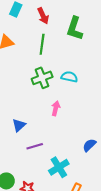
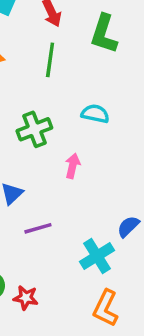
green cross: (42, 78) -> (34, 129), moved
cyan cross: (59, 167) -> (97, 256), moved

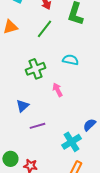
green line: (50, 60) -> (44, 29), turned 30
pink arrow: (73, 166) -> (57, 90), turned -40

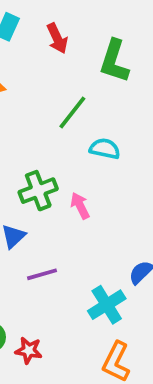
green line: (44, 29) -> (72, 112), moved
green cross: (35, 69) -> (38, 191), moved

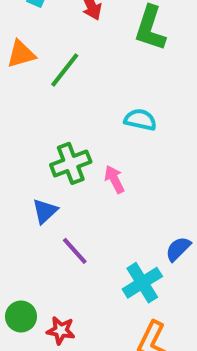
green line: (72, 112) -> (65, 70), moved
purple line: (42, 274) -> (75, 251), turned 64

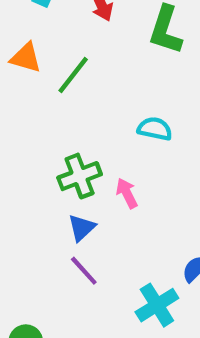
orange triangle: (21, 54) -> (26, 58), turned 32
blue triangle: (45, 211) -> (82, 228), moved

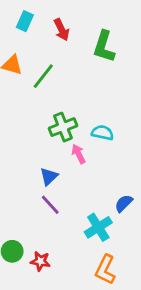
cyan semicircle: (155, 129) -> (102, 133), moved
green cross: (80, 176) -> (63, 127), moved

